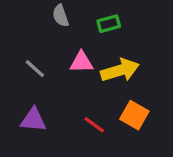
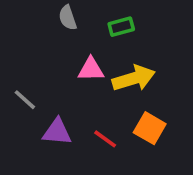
gray line: (35, 69) -> (25, 100), moved
purple triangle: (33, 120) -> (57, 132), moved

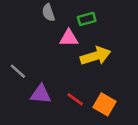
pink triangle: (91, 69) -> (69, 38), moved
orange square: (150, 128) -> (104, 104), moved

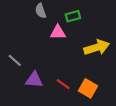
yellow arrow: (96, 56) -> (97, 47), moved

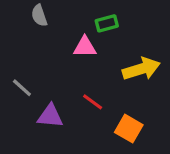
gray semicircle: (41, 11) -> (39, 16), moved
red line: (63, 84) -> (93, 102), moved

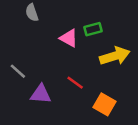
green rectangle: (107, 23) -> (93, 29), moved
pink triangle: (85, 47) -> (69, 38), turned 30

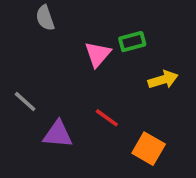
pink triangle: (69, 38) -> (98, 54), turned 42
yellow arrow: (115, 56) -> (163, 80), size x0.7

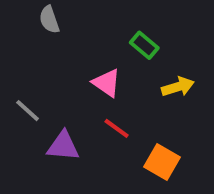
green rectangle: (132, 42) -> (144, 45), turned 55
pink triangle: (98, 54) -> (107, 83), moved, turned -36

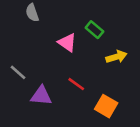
pink triangle: (107, 83) -> (67, 43), moved

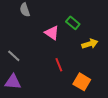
red line: (76, 84) -> (59, 65), turned 32
purple triangle: (41, 96) -> (13, 82), moved

